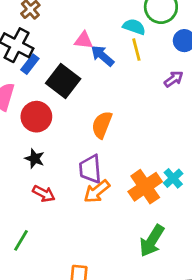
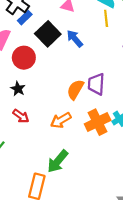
blue arrow: (102, 56) -> (75, 39), moved
orange semicircle: (102, 125) -> (75, 90), moved
purple trapezoid: (90, 169) -> (96, 84), moved
green arrow: (152, 241) -> (58, 161), moved

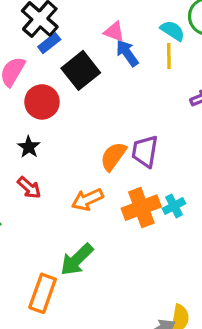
blue arrow: (75, 39) -> (127, 53), moved

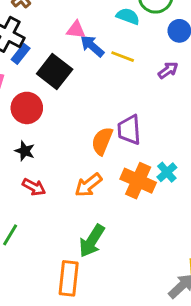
yellow line: (169, 56) -> (123, 57), moved, turned -55
orange cross: (141, 208) -> (138, 181), turned -32

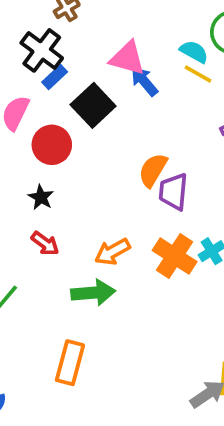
pink triangle: (76, 30) -> (127, 58), size x1.5
yellow line: (123, 57) -> (198, 74), moved
orange semicircle: (102, 141) -> (153, 170), moved
green arrow: (92, 241) -> (93, 293), moved, turned -136

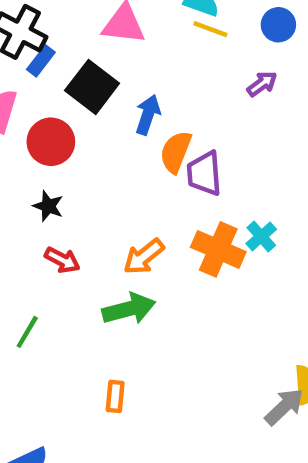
blue arrow: (144, 81) -> (148, 115), moved, turned 68
orange rectangle: (70, 363) -> (115, 396), size x0.6

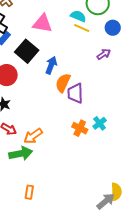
orange cross: (218, 249) -> (80, 128), size x0.7
orange arrow: (144, 257) -> (33, 136), moved
green arrow: (129, 309) -> (21, 154), moved

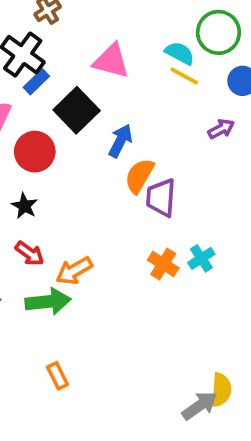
orange rectangle: (29, 192) -> (57, 376), turned -40

